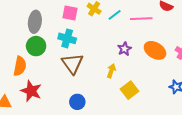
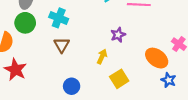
orange ellipse: (155, 50) -> (157, 58), moved
brown triangle: (72, 64) -> (62, 45), size x0.7
blue circle: (77, 102) -> (72, 86), moved

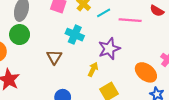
cyan cross: (59, 18) -> (75, 35), moved
purple star: (118, 35) -> (109, 49), size x1.5

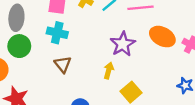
cyan cross: (75, 35) -> (57, 33), moved
orange ellipse: (146, 72) -> (162, 37), moved

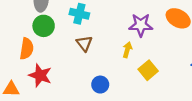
purple star: (123, 44) -> (141, 25), turned 30

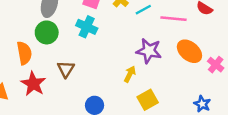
brown triangle: (84, 43) -> (66, 69), moved
orange semicircle: (27, 49) -> (24, 53), turned -30

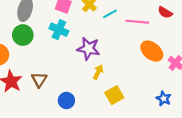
purple star: (149, 51) -> (88, 49), moved
brown triangle: (66, 69) -> (39, 80), moved

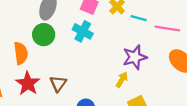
cyan line: (110, 14) -> (139, 18), turned 40
purple star: (88, 49) -> (135, 57), moved, turned -30

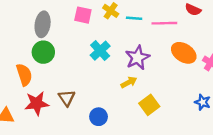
cyan cross: (83, 31) -> (100, 51), moved, turned 30
yellow arrow: (122, 80) -> (129, 82), turned 42
red star: (28, 83) -> (37, 103), turned -30

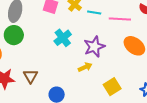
yellow square: (149, 105) -> (112, 87), moved

